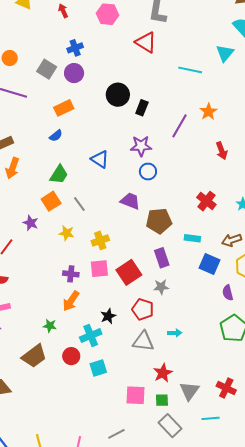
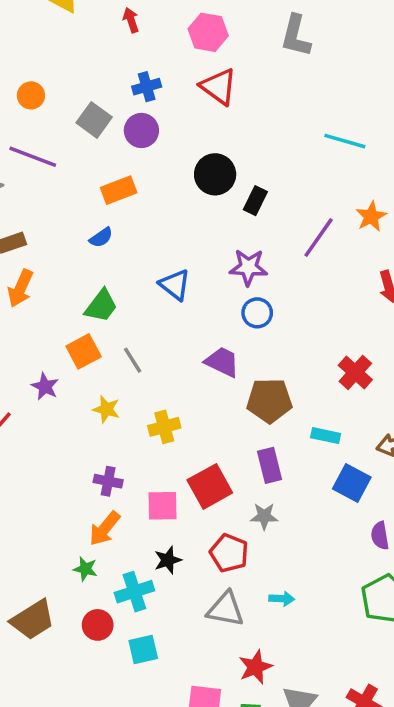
red triangle: (146, 42) -> (219, 87), moved
pink square: (99, 269) -> (162, 506), moved
green star: (50, 326) -> (85, 569), moved

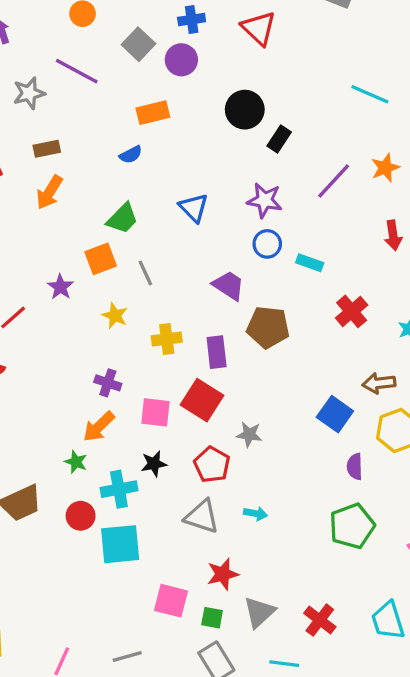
cyan rectangle: (326, 436) -> (310, 263), moved
purple rectangle: (269, 465) -> (217, 352), moved
red square: (210, 486) -> (202, 400), turned -36
cyan square: (143, 650) -> (120, 544), size x1.5

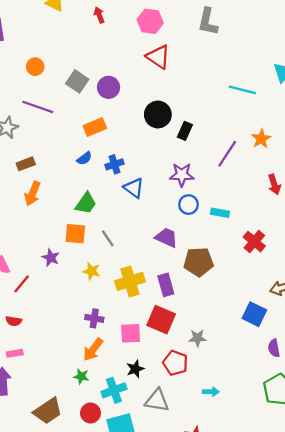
blue cross: (192, 20) -> (115, 164), moved
orange square: (101, 259) -> (75, 234), turned 35
yellow cross: (167, 339) -> (130, 281), size x1.4
gray triangle: (202, 517) -> (157, 400), moved

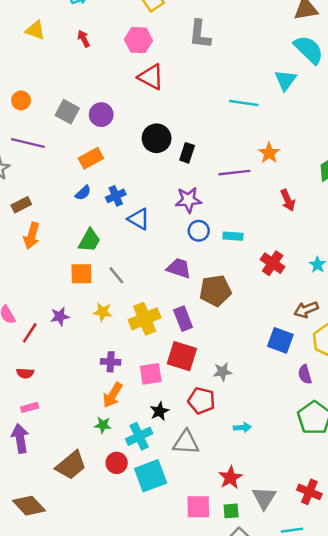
purple line: (227, 154) -> (234, 173), turned 56
purple star: (51, 258) -> (60, 316), moved, turned -30

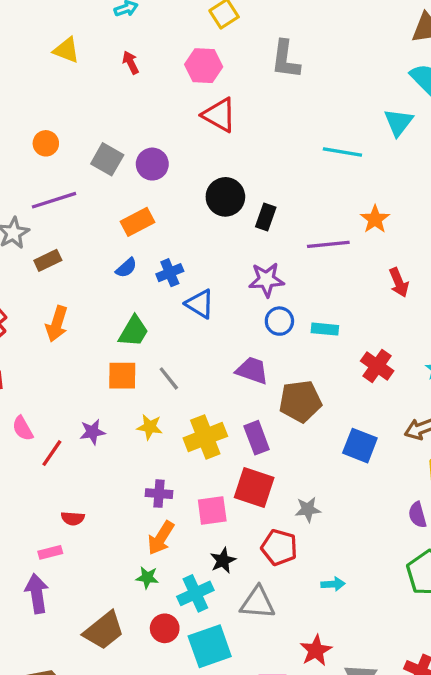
purple line: (28, 143) -> (54, 200), turned -32
brown rectangle: (21, 205) -> (48, 260), moved
blue square: (280, 340) -> (360, 446), moved
red semicircle: (25, 373) -> (73, 518), moved

